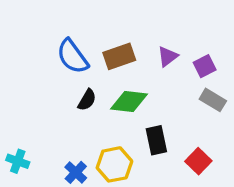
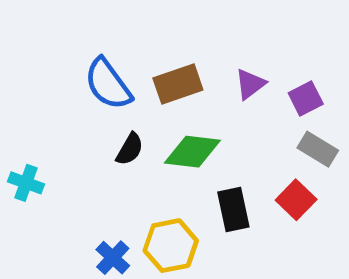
cyan cross: (18, 161) -> (26, 183), moved
red square: (198, 161) -> (296, 200), moved

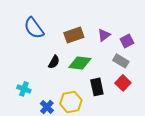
blue semicircle: (108, 84) -> (34, 28), moved
gray rectangle: (318, 149) -> (121, 61), moved
cyan cross: (26, 183) -> (24, 89), moved

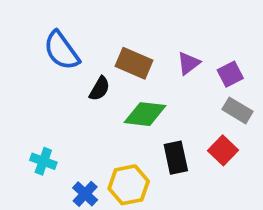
brown rectangle: (74, 35) -> (134, 63), turned 42
gray rectangle: (121, 61) -> (238, 110), moved
black semicircle: (54, 62) -> (100, 89), moved

